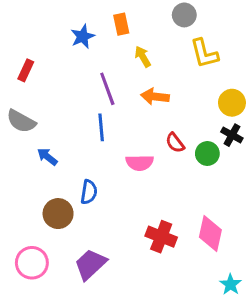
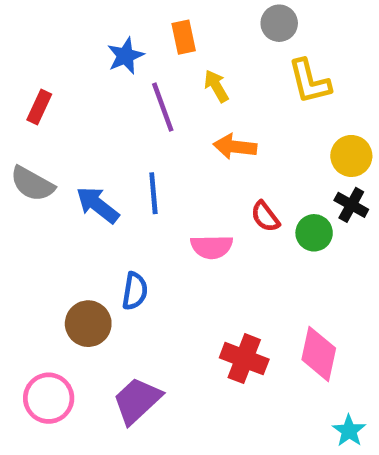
purple line: (107, 89) -> (163, 107), moved
blue arrow: (47, 157) -> (98, 205), moved, size x1.4

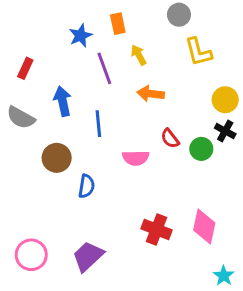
blue arrow: (98, 205) -> (63, 101), moved, turned 40
brown circle: (88, 324) -> (57, 158), moved

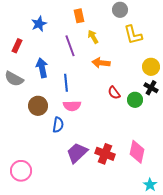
blue star: (80, 36) -> (39, 24), moved
pink semicircle: (136, 158) -> (72, 106), moved
purple trapezoid: (88, 256) -> (77, 153), moved

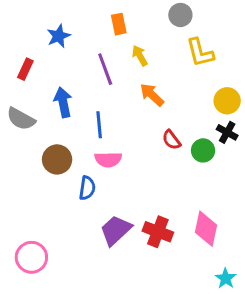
orange arrow: (101, 63) -> (152, 95), turned 36

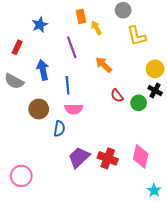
yellow arrow: (140, 56) -> (96, 28), moved

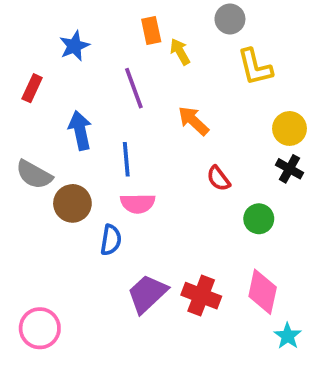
gray semicircle: (14, 81) -> (34, 175), moved
green circle: (139, 103) -> (259, 219), moved
cyan star: (154, 190) -> (288, 336), moved

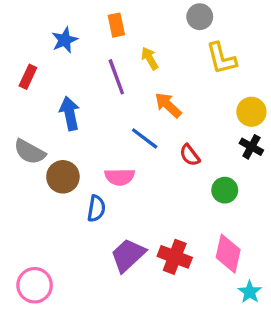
orange rectangle: (151, 31) -> (116, 25), moved
yellow arrow: (180, 52) -> (150, 58), moved
blue line: (126, 159) -> (145, 138), moved, turned -48

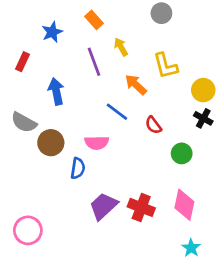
orange rectangle: (116, 25) -> (94, 20), turned -30
yellow L-shape: (221, 58) -> (165, 66), moved
cyan star: (250, 292) -> (191, 248), moved

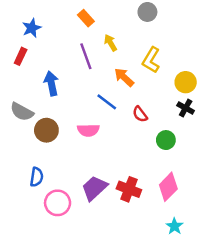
blue star: (52, 32) -> (32, 28), moved
yellow L-shape: (165, 66) -> (151, 60), turned 45
blue semicircle: (78, 168) -> (37, 177), moved
pink diamond: (184, 205) -> (168, 187), turned 32
pink circle: (28, 230) -> (58, 203), moved

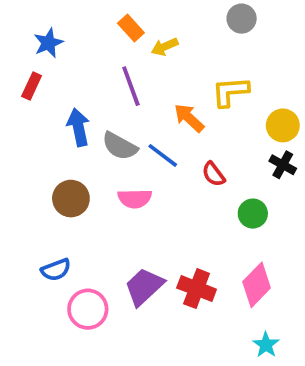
gray circle: (147, 12) -> (242, 19), moved
yellow arrow: (110, 43) -> (165, 47), moved, turned -84
yellow L-shape: (151, 60) -> (230, 92), turned 55
gray semicircle: (22, 112) -> (120, 146), moved
blue semicircle: (37, 177) -> (56, 270), turned 60

